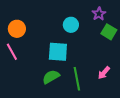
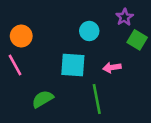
pink arrow: (104, 73) -> (112, 68), moved, turned 40
green semicircle: (51, 77) -> (43, 99), moved

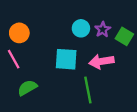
purple star: (124, 17) -> (103, 29), moved
pink arrow: (112, 68) -> (101, 61), size x1.5
green semicircle: (43, 99) -> (27, 88), moved

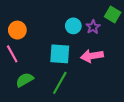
green square: (124, 36) -> (113, 15), moved
green line: (88, 90) -> (60, 83), moved, turned 40

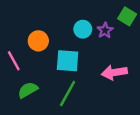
orange circle: (17, 30) -> (38, 41), moved
pink arrow: (92, 56) -> (114, 72), moved

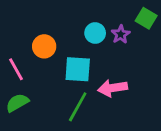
pink arrow: (114, 72) -> (113, 88), moved
green semicircle: (28, 90) -> (17, 103), moved

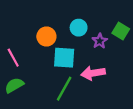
green square: (146, 18) -> (121, 31), moved
purple star: (121, 34) -> (100, 41), moved
orange circle: (44, 46) -> (46, 36), moved

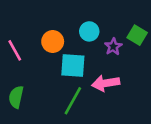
pink line: (13, 58) -> (15, 50), moved
green semicircle: (14, 85) -> (16, 97), turned -48

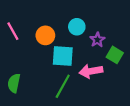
green square: (137, 35) -> (115, 55), moved
pink line: (15, 50) -> (13, 31), moved

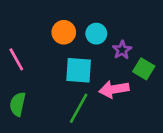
pink line: (13, 31) -> (16, 59), moved
orange circle: (45, 35) -> (64, 32), moved

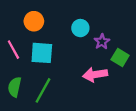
orange circle: (64, 32) -> (34, 21), moved
cyan square: (79, 70) -> (42, 53), moved
green line: (79, 108) -> (43, 90), moved

